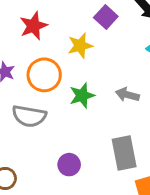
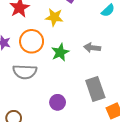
yellow star: (80, 46) -> (54, 17), turned 30

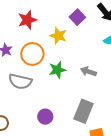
gray rectangle: (95, 89) -> (83, 111), turned 30

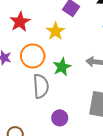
yellow star: (58, 36) -> (56, 31), turned 30
gray semicircle: (20, 81) -> (41, 86), moved, turned -95

